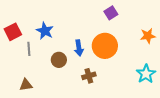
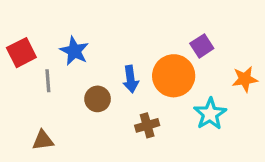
purple square: (111, 13) -> (202, 46), moved
orange star: (148, 36) -> (245, 79), moved
cyan star: (146, 74) -> (210, 114), moved

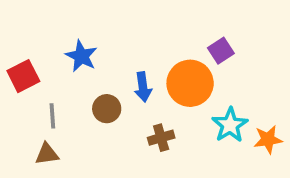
red square: (21, 53) -> (23, 76), moved
orange star: (245, 79) -> (268, 139), moved
gray line: (48, 81) -> (52, 116), moved

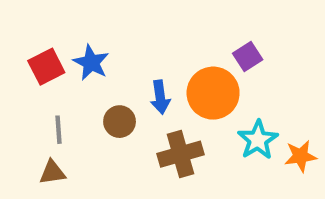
red square: (23, 76) -> (46, 67), moved
brown cross: (161, 138) -> (181, 154), size x1.5

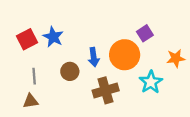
orange star: (300, 156) -> (176, 58), moved

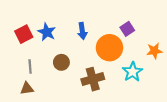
blue arrow: (94, 57) -> (82, 31), moved

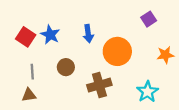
purple square: (127, 29) -> (149, 19), moved
red square: (24, 34) -> (26, 37), turned -30
cyan star: (132, 72) -> (148, 92), moved

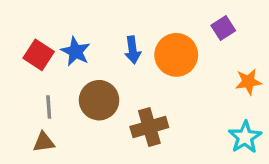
orange circle: (117, 51) -> (176, 55), moved
brown circle: (66, 67) -> (99, 100), size x1.5
cyan star: (148, 92) -> (245, 137), moved

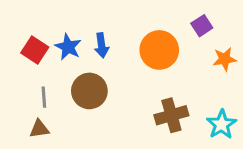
blue arrow: (133, 50) -> (102, 45), moved
orange star: (248, 82) -> (225, 59), moved
brown cross: (149, 127) -> (171, 115), moved

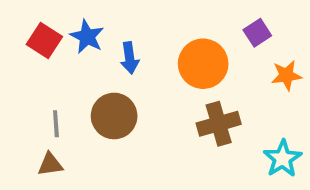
blue star: (68, 47) -> (87, 37), moved
red square: (35, 50) -> (44, 40), moved
brown cross: (171, 115) -> (219, 124), moved

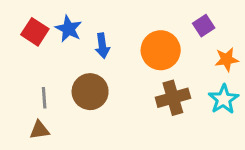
cyan star: (283, 159) -> (224, 99), moved

